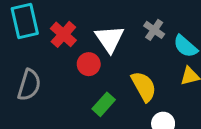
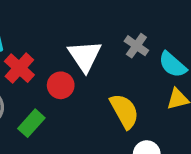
red cross: (63, 34) -> (19, 68), moved
green rectangle: (104, 104) -> (31, 123), moved

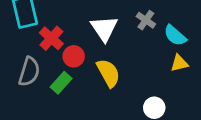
red circle: (61, 85) -> (74, 56), moved
yellow semicircle: (124, 111) -> (108, 73), moved

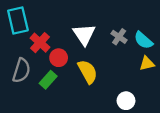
gray cross: (146, 20) -> (119, 37), moved

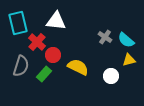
white triangle: (84, 34) -> (56, 21), moved, turned -50
yellow semicircle: (88, 72) -> (78, 67), turned -35
white circle: (126, 101) -> (111, 76), moved

